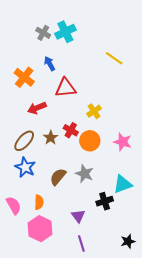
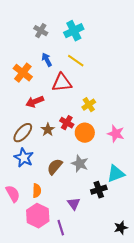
cyan cross: (65, 32) -> (74, 31), moved
yellow line: (114, 58) -> (76, 61), moved
purple line: (81, 243) -> (61, 228), moved

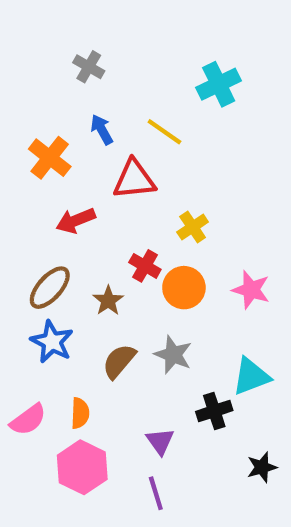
cyan cross: (74, 31) -> (219, 84), moved
brown star: (48, 130) -> (108, 301), moved
pink semicircle: (13, 194) -> (28, 420), turned 84
purple line: (61, 228) -> (156, 493), moved
black star: (121, 228) -> (262, 467), moved

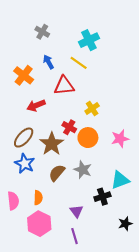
cyan cross: (219, 84) -> (89, 40), moved
pink star: (251, 290) -> (120, 139), turned -30
brown star: (108, 301) -> (52, 144), size x1.6
pink semicircle: (28, 420) -> (13, 201), turned -60

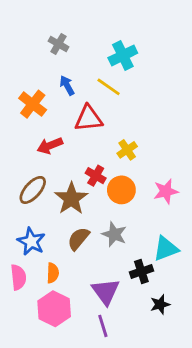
blue star: (25, 163) -> (31, 241), moved
purple triangle: (77, 211) -> (106, 292), size x1.5
black star: (125, 224) -> (160, 304), moved

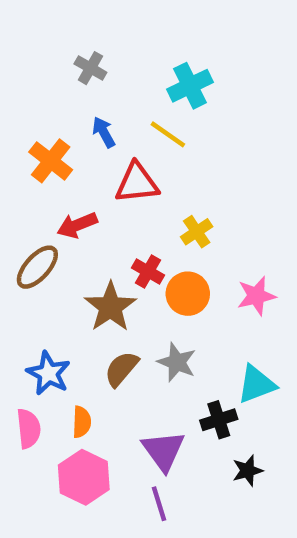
brown ellipse: (33, 190) -> (37, 267), moved

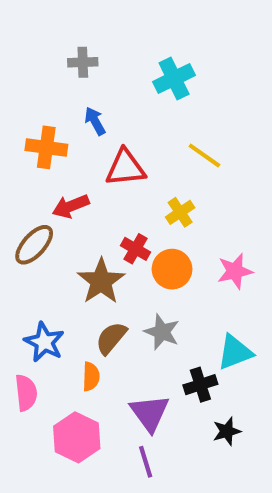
gray cross: (90, 68) -> (83, 62), turned -32
yellow line: (168, 134) -> (204, 156), moved
orange cross: (51, 161) -> (46, 147), turned -30
orange semicircle: (82, 422) -> (91, 377), moved

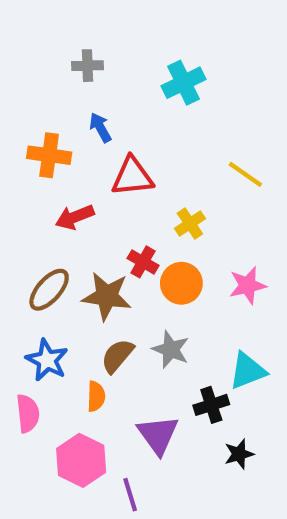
yellow line: (204, 156) -> (245, 174), moved
brown ellipse: (34, 245) -> (49, 290), moved
brown star: (101, 281) -> (107, 296), turned -30
purple line: (146, 462) -> (130, 495), moved

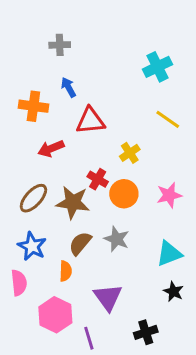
cyan cross: (184, 83) -> (157, 67), moved
black cross: (211, 405) -> (146, 332), moved
black star: (239, 454) -> (174, 291), moved, turned -30

